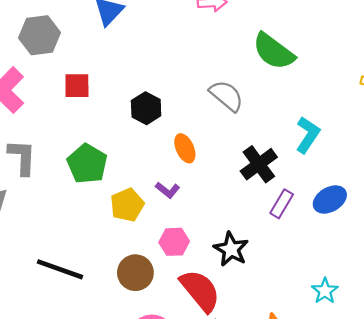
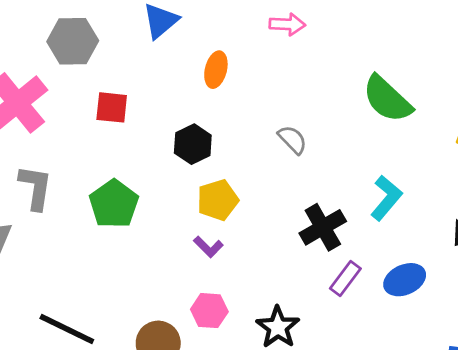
green semicircle: (274, 51) -> (387, 99), moved
gray semicircle: (226, 96) -> (293, 140), size x0.7
orange ellipse: (185, 148) -> (216, 70), moved, turned 32
yellow pentagon: (127, 205) -> (218, 200), moved

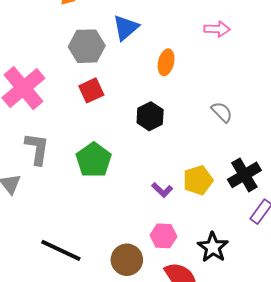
gray hexagon: (73, 41) -> (87, 46), moved
red square: (112, 107) -> (91, 90), turned -30
yellow pentagon: (218, 200) -> (198, 180), moved

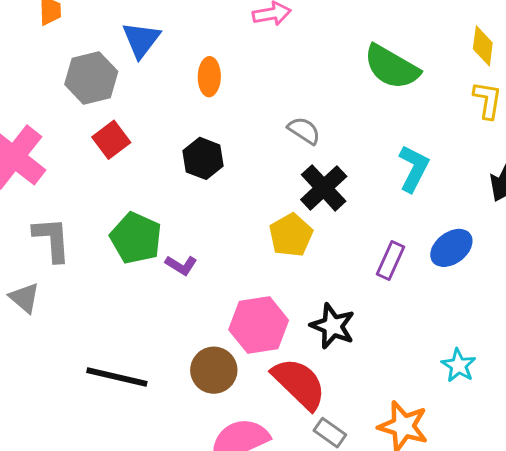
black cross: (244, 175) -> (324, 188), moved
purple L-shape: (162, 190) -> (181, 265), moved
pink hexagon: (163, 236) -> (259, 325), size x1.5

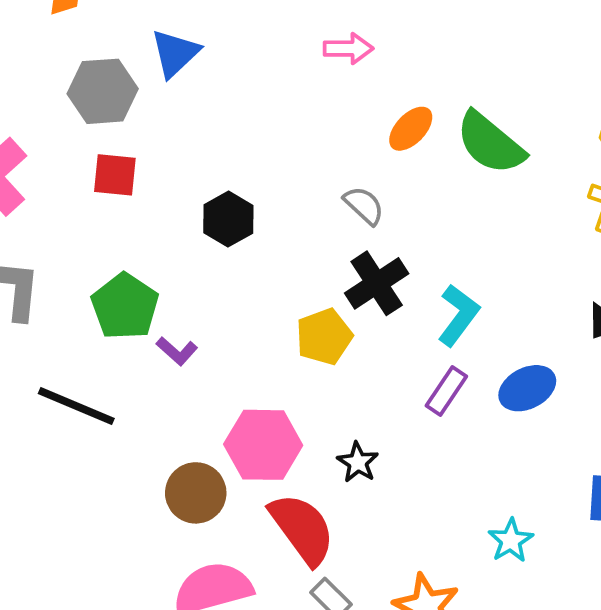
orange ellipse: (209, 77) -> (411, 129), moved, turned 33
red square: (111, 140) -> (115, 175), turned 33
cyan L-shape: (414, 168) -> (458, 315), moved
black star: (333, 326) -> (358, 462), size x0.7
black line: (117, 377) -> (76, 406), moved

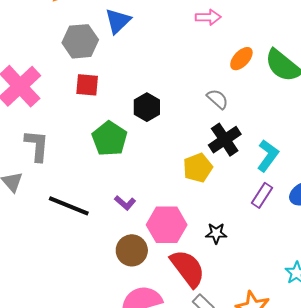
green pentagon: (125, 306) -> (110, 139), moved
purple L-shape: (177, 351) -> (125, 203), moved
black star: (358, 462) -> (216, 233), turned -30

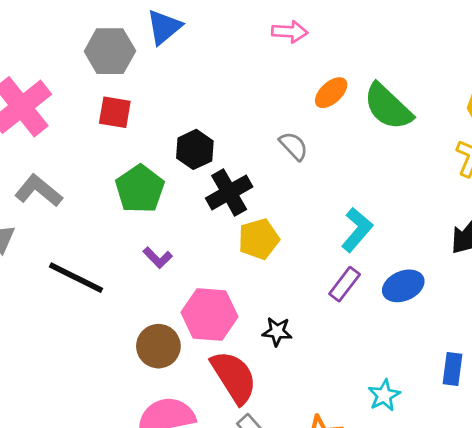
black cross: (225, 140) -> (229, 192), moved
gray L-shape: (37, 146) -> (39, 191), turned -60
purple L-shape: (125, 203) -> (158, 258), moved

